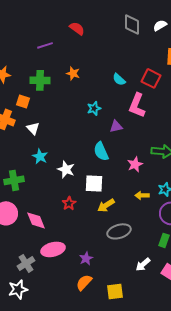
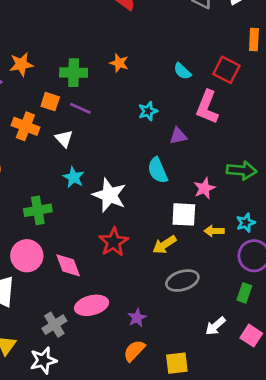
purple line: (45, 45) -> (80, 108), moved, turned 42
white star: (66, 169) -> (109, 195), size x1.4
white square: (94, 183) -> (184, 214), moved
red star: (69, 203) -> (114, 242), size x1.5

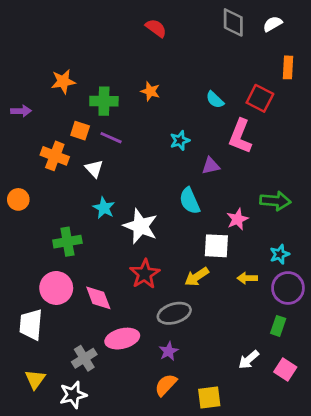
orange star: (21, 64) -> (63, 81), moved
yellow arrow: (214, 231) -> (247, 278), moved
gray ellipse: (182, 281) -> (174, 313), moved

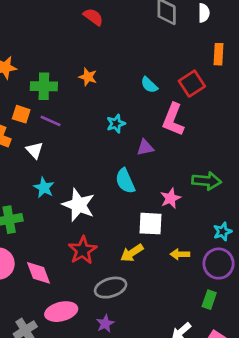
white semicircle: (273, 24) -> (204, 13), turned 120
red square: (260, 98) -> (192, 84), turned 30
cyan star: (280, 254) -> (223, 232), moved

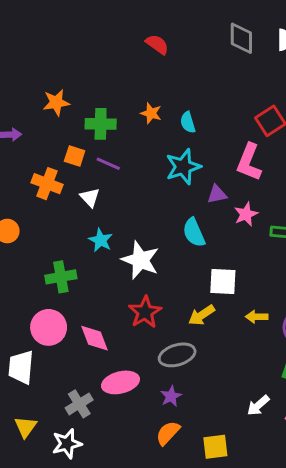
cyan semicircle: (149, 85) -> (188, 122), moved, turned 30
cyan star: (116, 124) -> (183, 167), size x1.6
pink star: (171, 198) -> (246, 214), moved

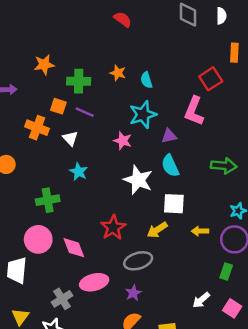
pink star: (246, 214) -> (123, 141), moved, turned -30
cyan semicircle: (194, 233) -> (170, 166), moved
white star: (140, 260) -> (138, 180), moved

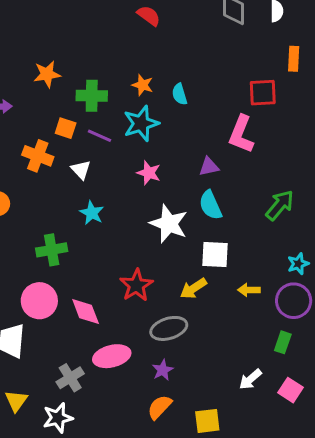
red square: (211, 79) -> (263, 93), turned 30
cyan star: (143, 115) -> (141, 123), moved
green arrow: (224, 166) -> (280, 205), turned -55

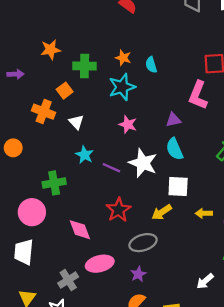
orange square: (66, 128) -> (65, 91), turned 35
purple line: (99, 136) -> (111, 168), moved
pink circle: (39, 301) -> (32, 212), moved

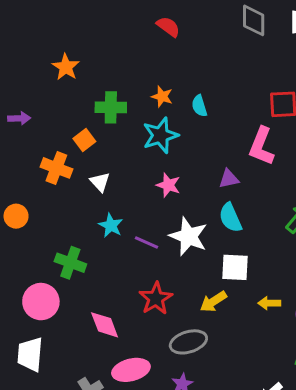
orange star: (51, 50) -> (66, 67), moved, turned -30
green cross: (54, 183) -> (70, 263), turned 30

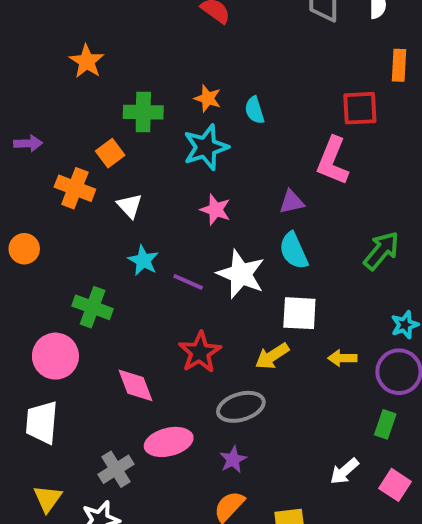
purple arrow: (19, 118) -> (28, 143), moved

